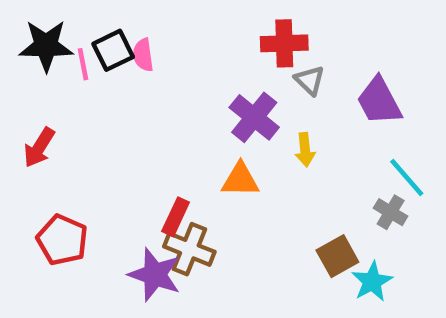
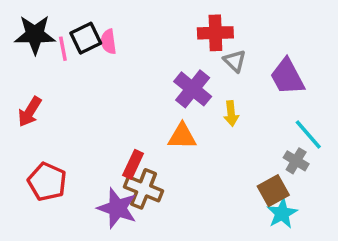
brown square: (337, 256) -> (273, 191), moved

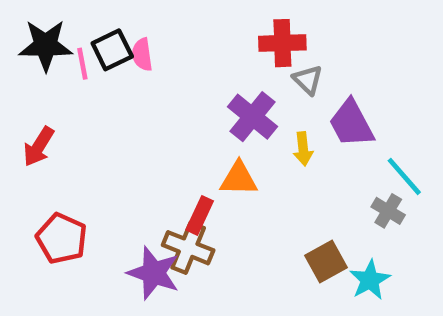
purple trapezoid: (287, 77) -> (351, 124), moved
red rectangle: (133, 164) -> (200, 215), moved
brown square: (273, 191) -> (326, 261), moved

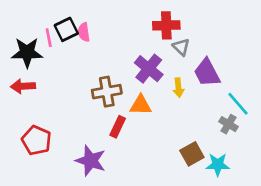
black star: (46, 45) -> (27, 52), moved
red arrow: (39, 147) -> (23, 86), turned 55
brown cross: (188, 248) -> (107, 92), moved, turned -32
cyan star: (370, 280) -> (218, 165), turned 30

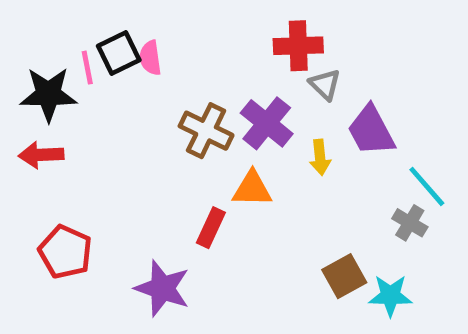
brown cross: (107, 92) -> (206, 131), moved, turned 36

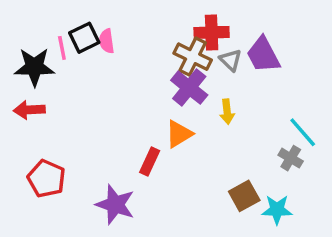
brown cross: (206, 131) -> (193, 57), moved
purple trapezoid: (371, 131) -> (263, 55), moved
orange triangle: (252, 189) -> (179, 134), turned -32

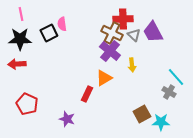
black square: (84, 38) -> (49, 33), moved
pink line: (62, 48) -> (21, 14), moved
purple star: (115, 205) -> (67, 119), size x0.7

